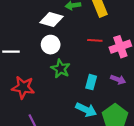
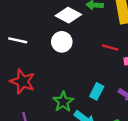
green star: (60, 69) -> (63, 102), moved

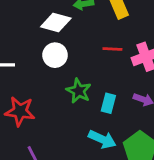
green star: (63, 102) -> (79, 91), moved

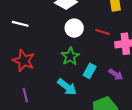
white circle: (55, 55) -> (74, 28), moved
cyan arrow: (102, 139) -> (67, 87), moved

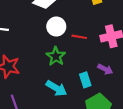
red line: (102, 32) -> (79, 37), moved
cyan rectangle: (90, 71) -> (85, 80), moved, turned -40

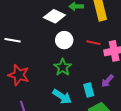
red line: (79, 37) -> (93, 43), moved
purple arrow: (105, 69) -> (107, 81), turned 104

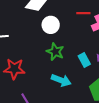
red line: (93, 43) -> (83, 13), moved
cyan rectangle: (89, 90) -> (84, 60), moved

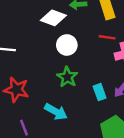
cyan arrow: (61, 80) -> (56, 112), moved

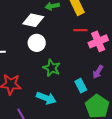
white circle: (67, 45) -> (37, 43), moved
cyan rectangle: (100, 92) -> (81, 86), moved

